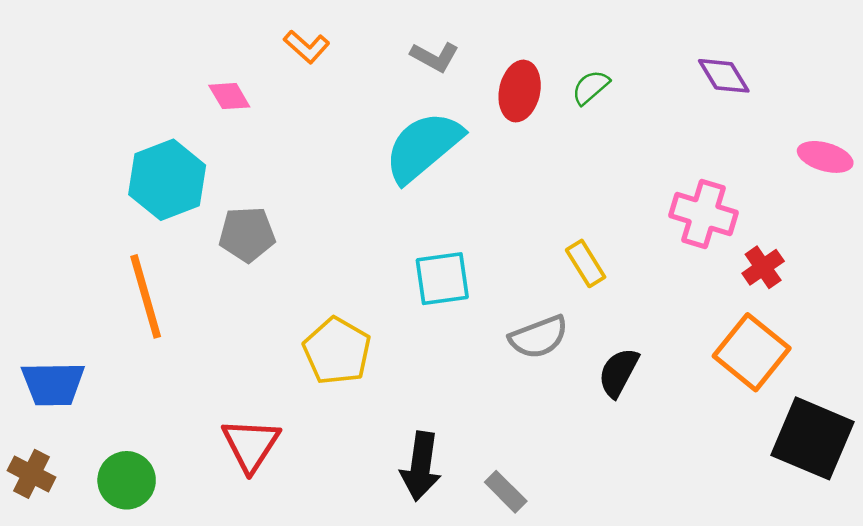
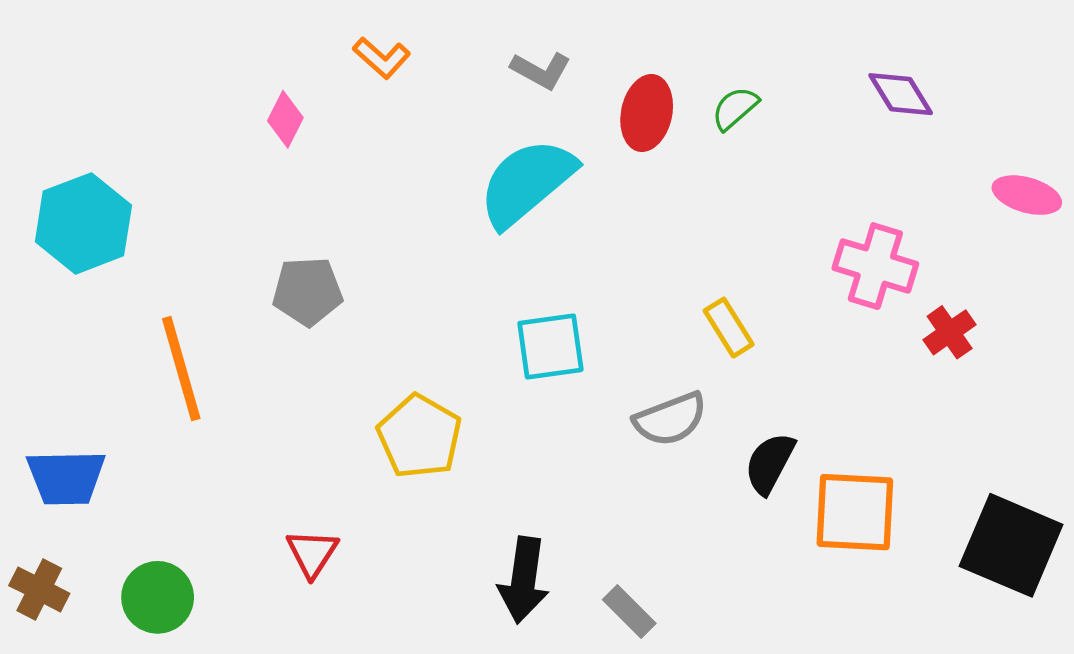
pink diamond: (229, 96) -> (285, 119), turned 57
cyan hexagon: (167, 180) -> (83, 223), moved
orange square: (752, 352) -> (855, 512), moved, turned -36
red triangle: (251, 445) -> (312, 553), size x0.7

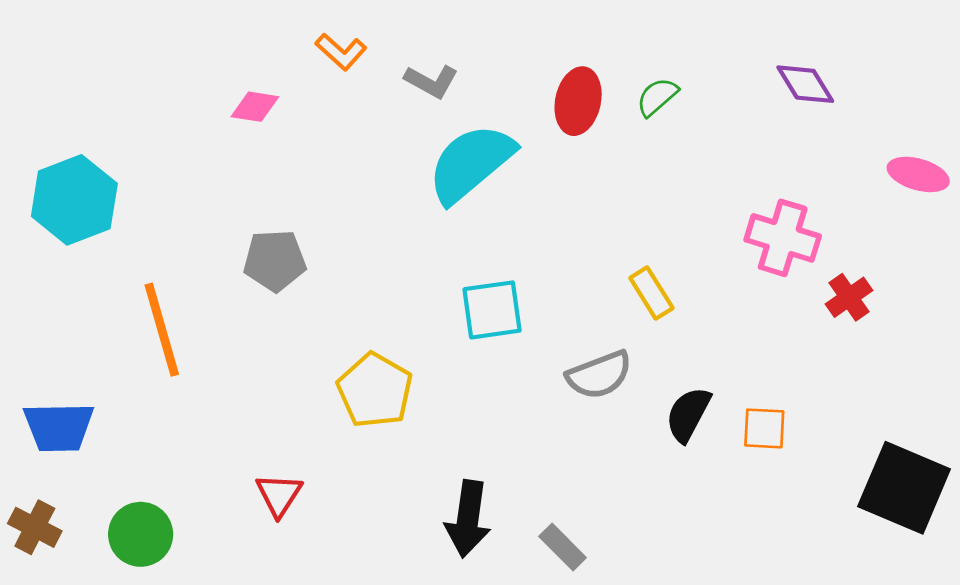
gray L-shape: (541, 70) -> (431, 81), moved
pink diamond: (285, 119) -> (255, 107), turned 72
orange square: (855, 512) -> (764, 428), moved, size x0.6

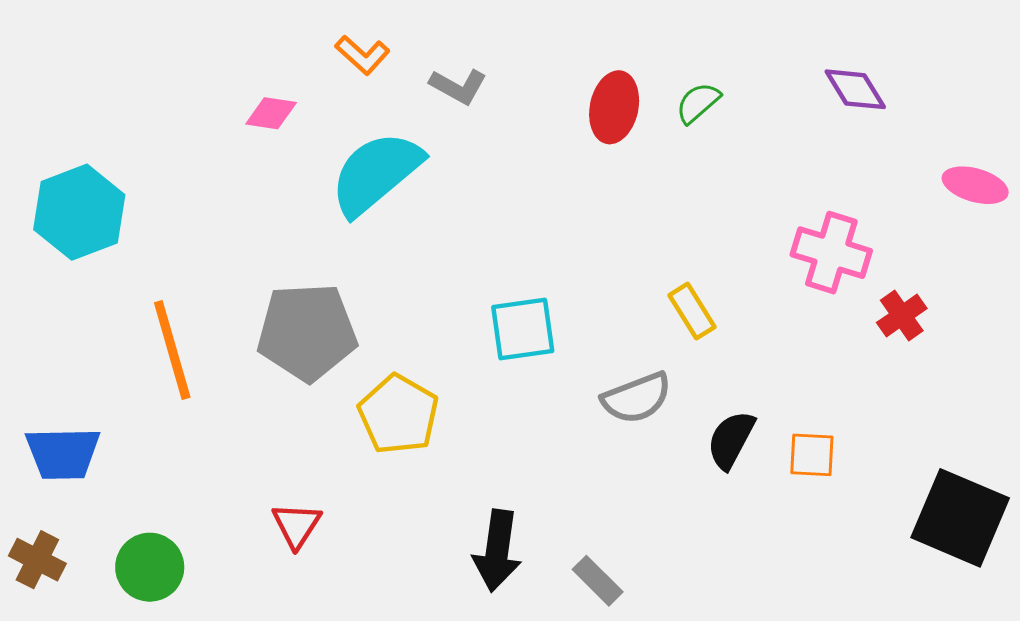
cyan semicircle: (471, 163) -> (376, 173), moved
gray pentagon: (275, 261) -> (307, 332), moved, size x1.5

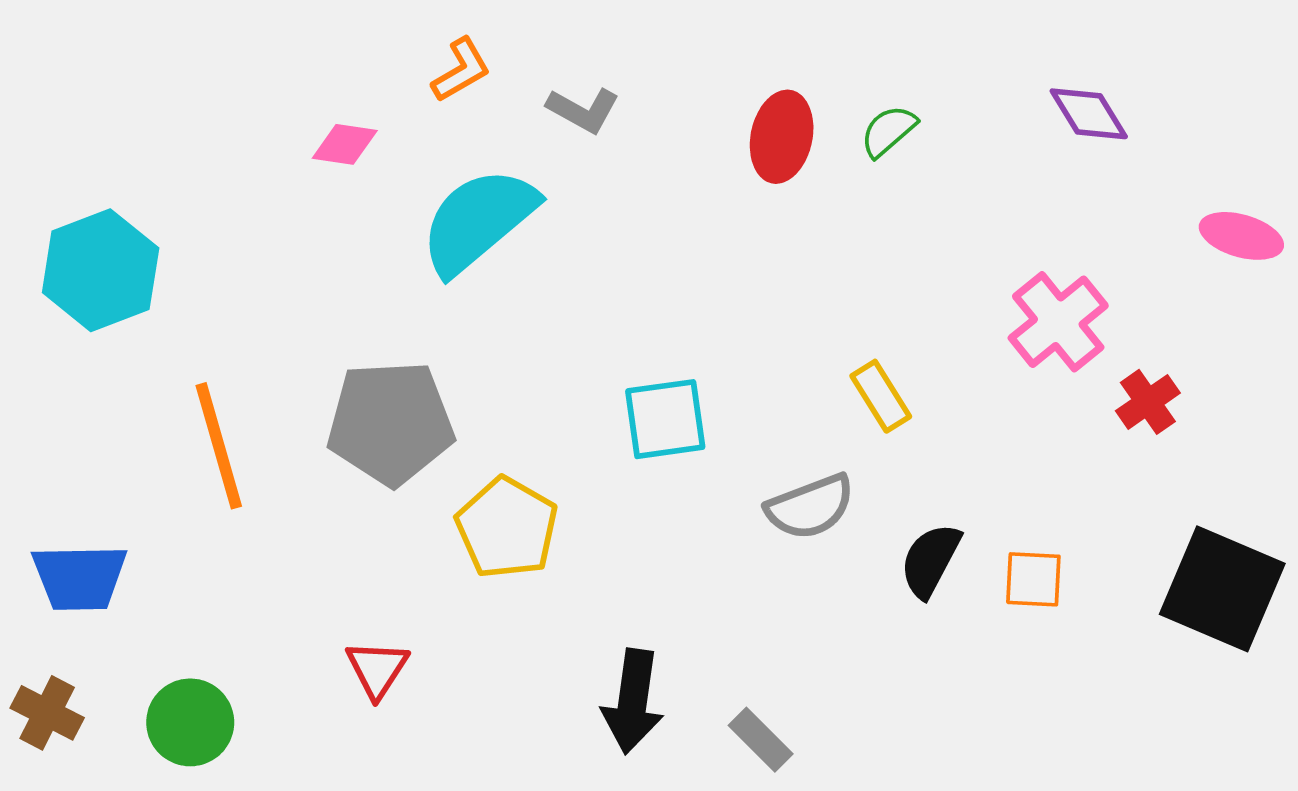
orange L-shape: (362, 55) -> (461, 70), turned -72
pink cross: (831, 253) -> (1058, 322), turned 34
black square: (960, 518) -> (1222, 589), moved

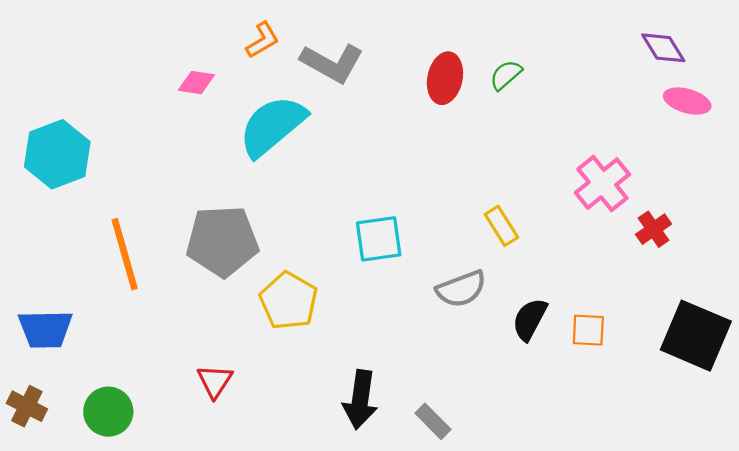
gray L-shape: (583, 110) -> (332, 63), size x1.5
purple diamond: (1089, 114) -> (663, 48), moved
pink ellipse: (1241, 236) -> (687, 101), moved

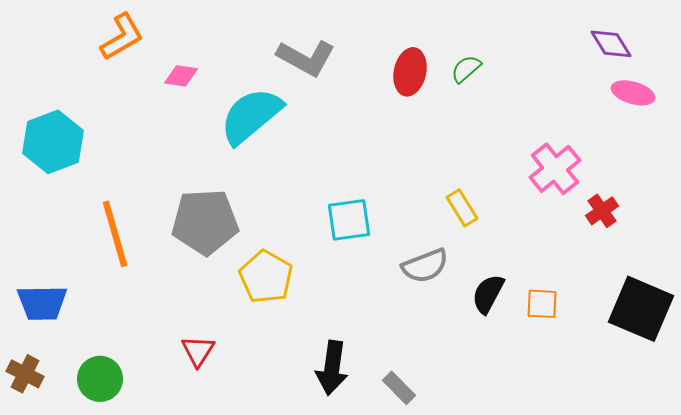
orange L-shape: (263, 40) -> (122, 37), moved, size x1.4

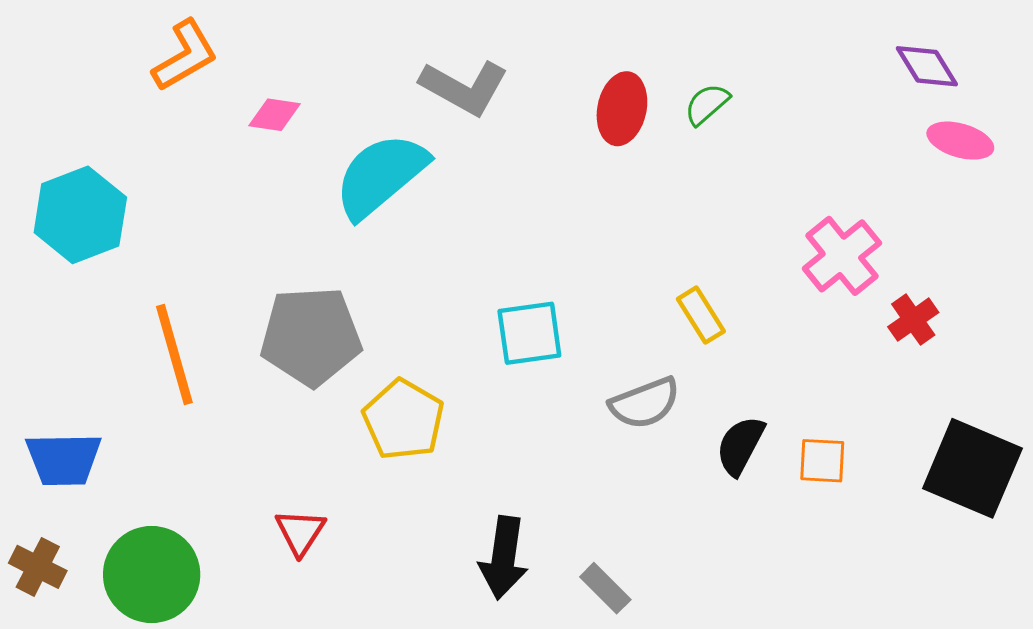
green circle: (100, 379) -> (152, 575), size x1.4

